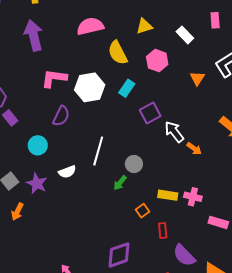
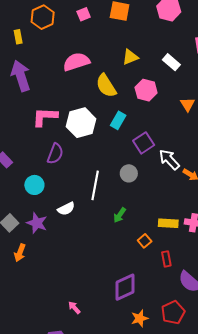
gray circle: (134, 164) -> (129, 173), moved

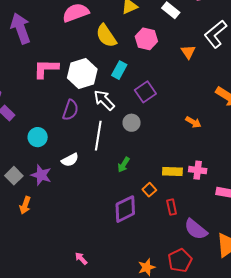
purple semicircle: (55, 154) -> (70, 110), moved
white arrow: (169, 160) -> (104, 100), moved
purple diamond: (125, 287) -> (125, 209), moved

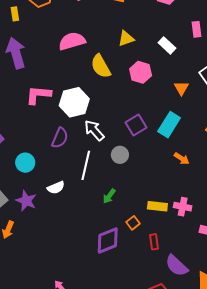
cyan rectangle: (119, 70) -> (169, 125), moved, size x1.4

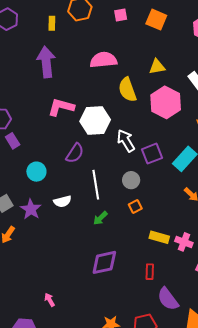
pink hexagon: (141, 72) -> (166, 102), size x1.4
white arrow: (94, 130) -> (126, 141), moved
white line: (86, 165) -> (96, 185), turned -32
green arrow: (109, 196) -> (100, 218), moved
orange square: (133, 223) -> (135, 207), moved

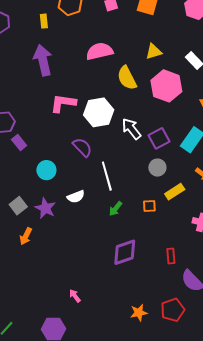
purple semicircle: (75, 153) -> (82, 147), turned -70
gray circle: (131, 180) -> (157, 168), moved
orange square: (135, 207) -> (149, 206), moved, turned 32
yellow rectangle: (159, 237) -> (175, 192), moved, turned -42

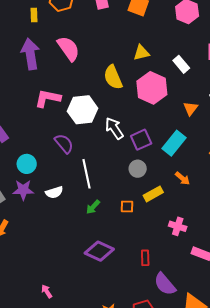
pink semicircle: (100, 51) -> (68, 49), moved, turned 64
purple star: (45, 208) -> (23, 190), moved, turned -30
purple diamond: (125, 252) -> (99, 251), turned 40

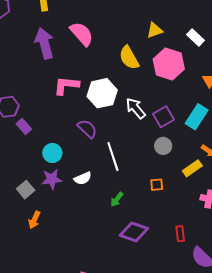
yellow rectangle: (153, 194) -> (192, 168), moved
green arrow: (93, 207) -> (117, 199), moved

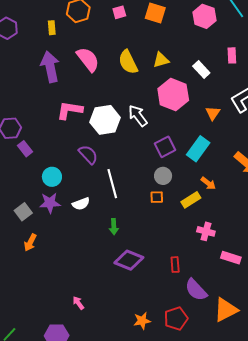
yellow semicircle: (129, 58) -> (128, 62), moved
white arrow: (136, 108) -> (138, 116), moved
orange square: (157, 185) -> (157, 197), moved
green arrow: (117, 199) -> (114, 227), turned -42

